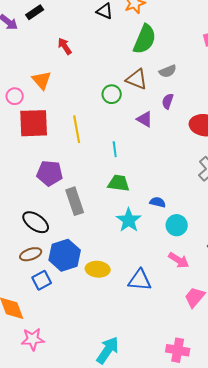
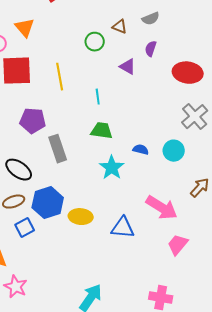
brown triangle: (137, 79) -> (120, 27), size x0.7
cyan circle: (177, 225) -> (174, 151), moved
pink arrow: (179, 260) -> (162, 208), size x1.5
pink star: (33, 339) -> (16, 287), turned 30

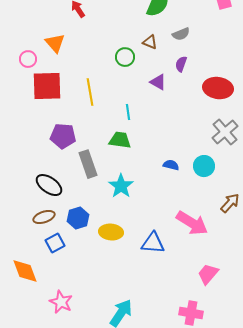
green trapezoid: (102, 131) -> (120, 140), moved
cyan star: (112, 168) -> (121, 186), moved
blue hexagon: (48, 203) -> (78, 218), size x0.7
pink trapezoid: (178, 245) -> (208, 274), moved
pink star: (16, 287) -> (61, 302), moved

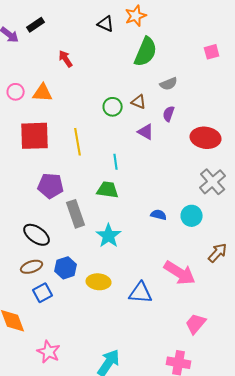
brown triangle: (150, 42) -> (139, 102), moved
orange triangle: (55, 43) -> (43, 93), turned -45
pink circle: (28, 59) -> (16, 92), moved

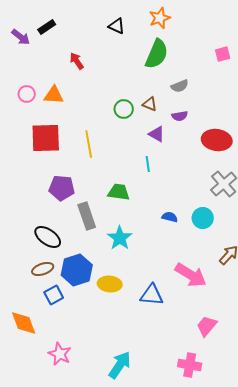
orange star: (136, 16) -> (160, 18), moved
purple semicircle: (169, 114) -> (180, 116), turned -119
cyan line: (116, 162) -> (148, 164), moved
blue hexagon: (66, 268) -> (77, 270), size x1.4

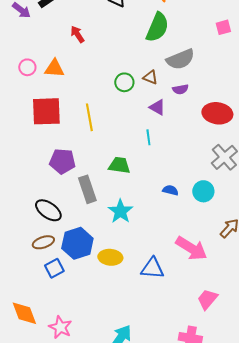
gray semicircle: (180, 86) -> (180, 59), size x1.6
orange diamond: (24, 323) -> (24, 313), moved

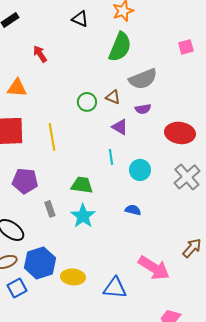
gray rectangle: (87, 189) -> (50, 209), size x0.6
cyan circle: (203, 191) -> (140, 170), moved
cyan star: (120, 211) -> (83, 216), moved

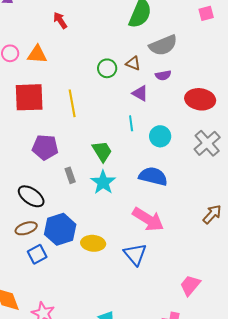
green trapezoid: (82, 185) -> (102, 151), turned 50
blue semicircle: (133, 210) -> (153, 176), size x1.8
pink arrow: (154, 268) -> (148, 219), moved
blue triangle: (115, 288) -> (135, 254), turned 45

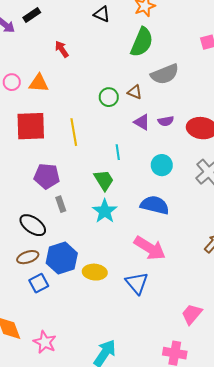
purple semicircle: (163, 75) -> (166, 121), moved
cyan line: (131, 123) -> (118, 152), moved
gray rectangle: (70, 175) -> (61, 204), moved

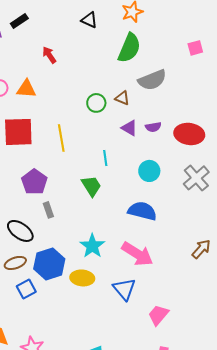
purple pentagon: (47, 176) -> (34, 182), turned 30
cyan star: (105, 211) -> (92, 246), moved
pink trapezoid: (192, 314) -> (158, 315), moved

